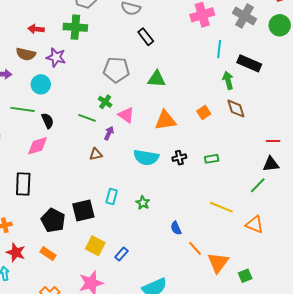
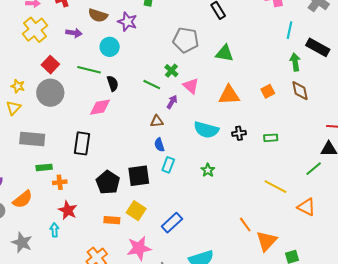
green star: (143, 203) -> (208, 170), moved
blue semicircle: (176, 228) -> (159, 145), moved
yellow square: (95, 246) -> (136, 211), moved
orange rectangle: (48, 254) -> (112, 220), moved, turned -35
blue rectangle: (121, 254) -> (172, 223), size x1.5

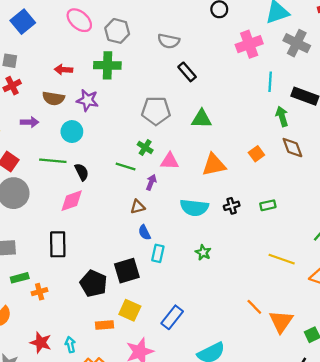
pink triangle: (191, 86) -> (170, 161), turned -30
red star: (68, 210) -> (41, 343), moved
cyan arrow: (54, 230) -> (70, 345), moved

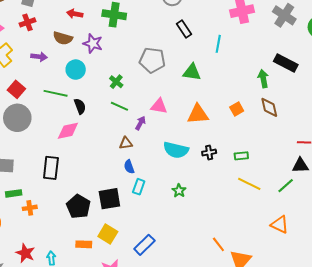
cyan line: (270, 82) -> (218, 44), moved
green cross: (145, 147) -> (116, 82), moved
yellow line: (282, 259) -> (249, 184), moved

